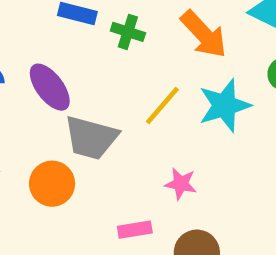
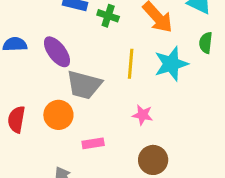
yellow line: (162, 105) -> (131, 64), turned -36
pink rectangle: (135, 230) -> (93, 143), moved

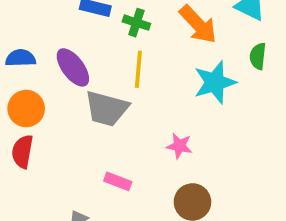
yellow line: (131, 64) -> (138, 69), moved
orange circle: (58, 115) -> (26, 109), moved
pink rectangle: (93, 143) -> (118, 181), turned 30

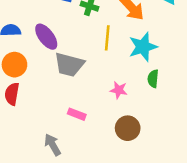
green semicircle: (258, 56) -> (153, 79), moved
yellow line: (138, 69) -> (107, 38), moved

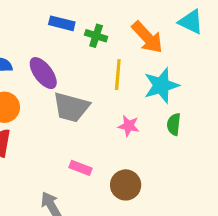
pink star: (119, 90) -> (129, 126), moved
brown circle: (128, 128) -> (126, 185), moved

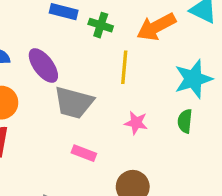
orange arrow: (147, 37) -> (156, 27), turned 105
cyan star: (161, 85) -> (193, 79), moved
pink rectangle: (81, 168) -> (84, 153), moved

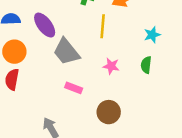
cyan star: (193, 79) -> (152, 35), size x0.6
gray trapezoid: (74, 103) -> (66, 52), turned 36

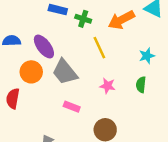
yellow line: (103, 26) -> (99, 48), turned -30
orange circle: (14, 52) -> (31, 72), moved

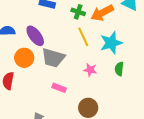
green cross: (83, 19) -> (78, 12), moved
cyan star: (147, 56) -> (111, 43), moved, size x1.6
gray trapezoid: (65, 72) -> (53, 58), turned -35

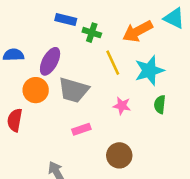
green cross: (78, 12) -> (92, 33), moved
purple ellipse: (35, 36) -> (50, 61), turned 65
pink rectangle: (59, 88) -> (81, 129), turned -40

